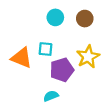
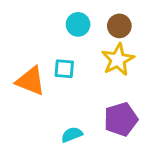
yellow star: (88, 57) -> (118, 60), moved
purple pentagon: (62, 70) -> (121, 119), moved

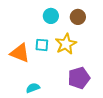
yellow star: (118, 60) -> (66, 44), moved
cyan semicircle: (72, 135) -> (33, 88), moved

